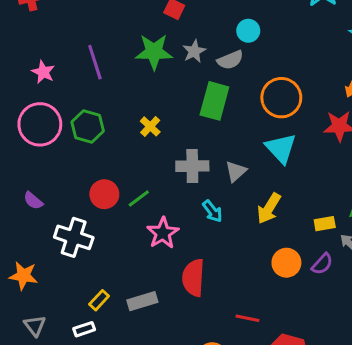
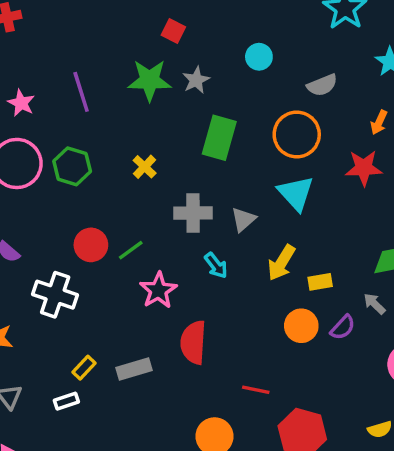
gray semicircle: (230, 60) -> (322, 85), moved
yellow rectangle: (325, 224) -> (320, 282), moved

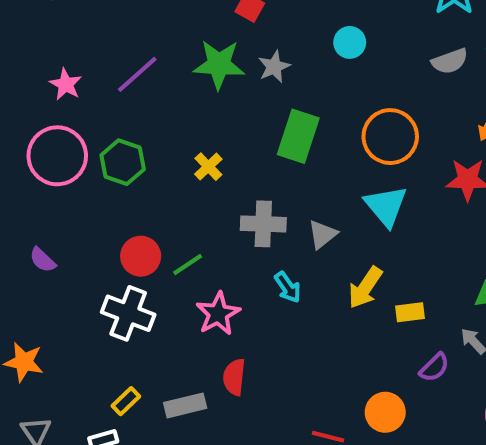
gray semicircle: (322, 85) -> (450, 61), moved
purple line: (81, 92) -> (137, 74), turned 63
white cross: (55, 295) -> (128, 313), moved
orange circle: (301, 326) -> (385, 412), moved
red semicircle: (193, 342) -> (234, 377), moved, size x0.7

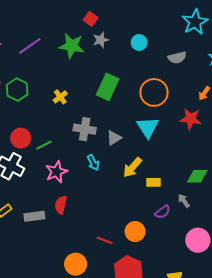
gray semicircle: (450, 61) -> (177, 58), moved
gray star: (274, 67) -> (101, 40), moved

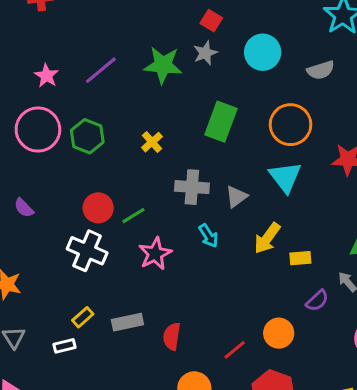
red square: (91, 19) -> (211, 21), moved
cyan circle: (139, 42) -> (263, 52), size x1.5
red semicircle: (61, 205) -> (172, 336), moved
red line: (105, 240) -> (235, 350), turned -56

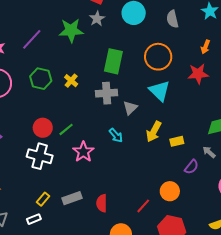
gray semicircle: (321, 70) -> (172, 19), turned 102
green hexagon: (87, 136) -> (41, 79), moved
gray cross: (192, 187) -> (107, 93), moved

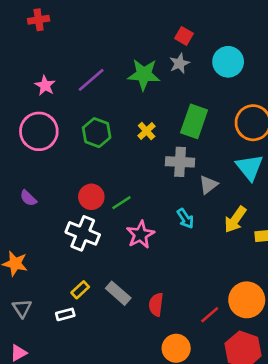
yellow cross: (71, 81) -> (147, 131), moved
orange circle: (170, 191) -> (247, 300), size x1.4
gray rectangle: (72, 198) -> (118, 293), turned 54

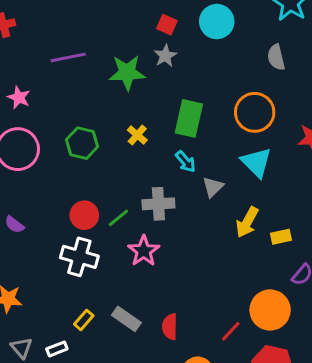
cyan circle: (228, 62) -> (217, 22), moved
purple line: (91, 80) -> (68, 57), moved, turned 36
gray cross: (180, 162) -> (158, 204), moved
cyan arrow: (185, 218) -> (185, 162), moved
white rectangle: (65, 314) -> (57, 349), moved

